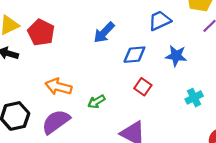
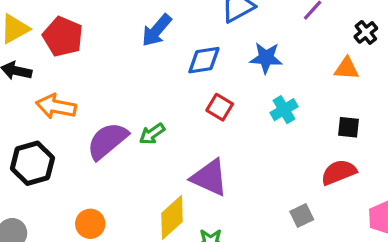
orange arrow: (58, 87) -> (56, 106), moved
cyan cross: (194, 98) -> (284, 110), moved
purple semicircle: (56, 122) -> (107, 141), moved

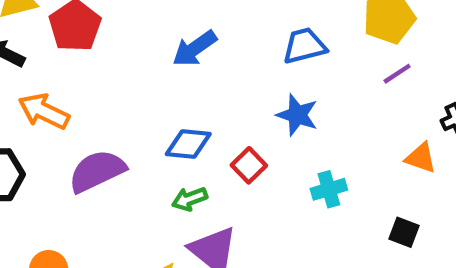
blue star: (266, 58) -> (297, 115), moved
blue diamond: (204, 60) -> (188, 144), moved
green arrow: (152, 134) -> (190, 199), moved

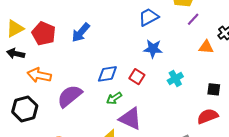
blue arrow: (195, 48) -> (81, 32), moved
orange triangle: (421, 158) -> (206, 47), moved

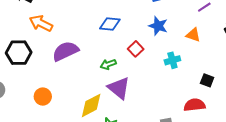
orange triangle: (206, 47) -> (193, 35), moved
blue diamond: (107, 74) -> (110, 24), moved

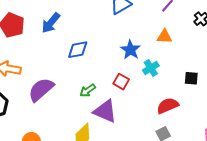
blue star: (158, 26) -> (130, 50), moved, turned 30
red square: (136, 49) -> (121, 82), moved
red semicircle: (194, 105) -> (168, 106), moved

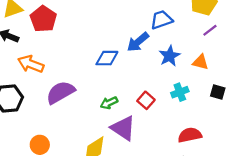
blue arrow: (51, 23) -> (138, 42), moved
blue star: (130, 50) -> (170, 56), moved
black square: (191, 78) -> (218, 92), moved

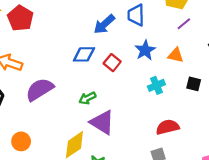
blue trapezoid: (161, 20) -> (136, 15), turned -70
blue arrow: (138, 42) -> (104, 24), moved
red square: (146, 100) -> (112, 63), moved

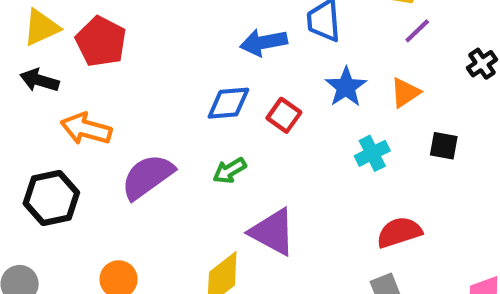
blue arrow: (104, 24) -> (264, 42), turned 35
orange triangle: (176, 55) -> (405, 93), turned -42
green arrow: (87, 98) -> (230, 171), moved

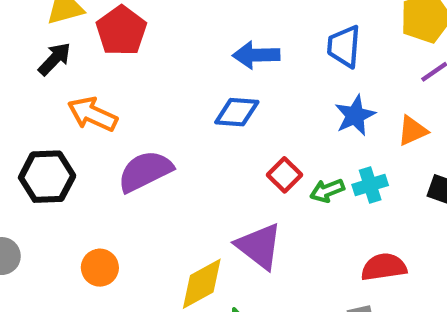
blue arrow: (264, 42) -> (256, 55), moved
black arrow: (39, 80) -> (55, 59), turned 108
red square: (284, 115) -> (284, 175), moved
green arrow: (230, 171) -> (327, 190), moved

